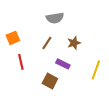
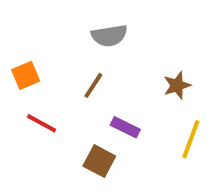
brown star: (74, 43) -> (177, 85), moved
red line: (21, 62) -> (42, 123), turned -49

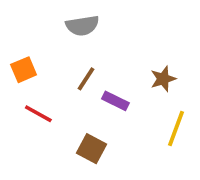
gray semicircle: (109, 36) -> (82, 26), moved
purple rectangle: (125, 127) -> (115, 101), moved

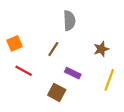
gray semicircle: (82, 26) -> (69, 21), moved, turned -84
purple rectangle: (115, 101) -> (73, 73), moved

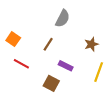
gray semicircle: (69, 21) -> (63, 19), turned 30
orange square: (15, 43) -> (13, 39), turned -32

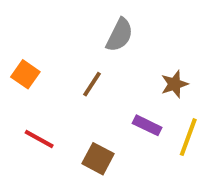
red line: (21, 64) -> (39, 139), moved
purple rectangle: (66, 66) -> (147, 125), moved

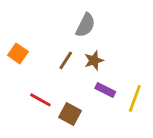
brown star: (174, 84) -> (94, 60), moved
red line: (39, 139) -> (40, 100), moved

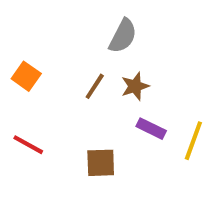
red line: (40, 100) -> (28, 145), moved
brown square: (70, 114) -> (101, 163), turned -30

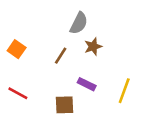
brown star: (135, 86) -> (93, 47), moved
purple rectangle: (151, 129) -> (87, 84), moved

